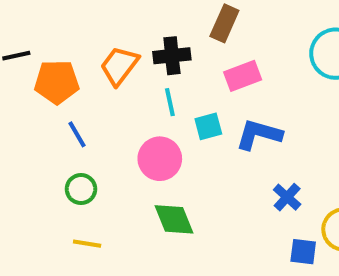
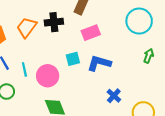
cyan line: (170, 102) -> (24, 69), moved

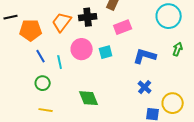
blue L-shape: (99, 63) -> (145, 56), moved
pink circle: (48, 76) -> (82, 49), moved

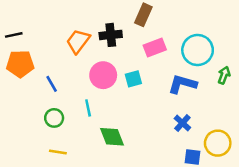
cyan circle: (169, 16) -> (198, 50), moved
orange pentagon: (31, 30) -> (20, 64), moved
cyan line: (60, 62) -> (88, 108), moved

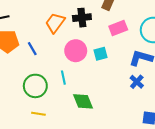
blue line: (52, 84) -> (32, 49), moved
green circle: (54, 118) -> (35, 86), size x1.5
blue cross: (182, 123) -> (137, 82), moved

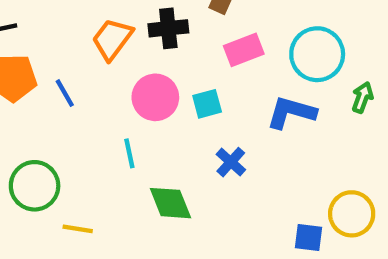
blue cross: (137, 82) -> (231, 162), moved
green circle: (35, 86) -> (35, 186), moved

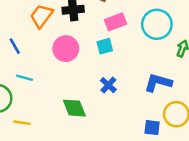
cyan square: (207, 104) -> (105, 46), moved
blue L-shape: (291, 112) -> (158, 83), moved
cyan line: (129, 153) -> (25, 78), moved, turned -63

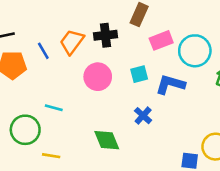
pink rectangle: (116, 22) -> (161, 40), moved
blue line: (15, 46) -> (43, 51), moved
blue L-shape: (158, 83) -> (170, 84), moved

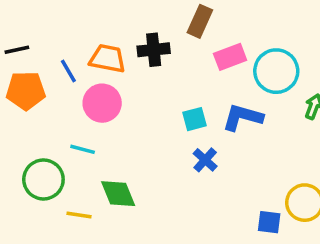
orange trapezoid: (72, 42) -> (107, 59), turned 64
cyan square: (139, 74) -> (195, 119), moved
pink circle: (98, 77) -> (102, 103), moved
green diamond: (107, 140) -> (118, 194), moved

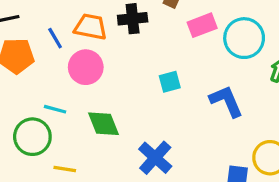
blue L-shape: (242, 117) -> (226, 101), moved, turned 51
cyan line: (83, 149) -> (55, 109), moved
blue cross: (205, 160) -> (155, 158), moved, size x1.5
green diamond: (118, 194) -> (104, 124), moved

